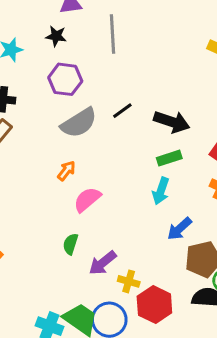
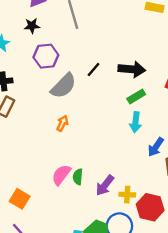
pink semicircle: (87, 199) -> (61, 175), moved

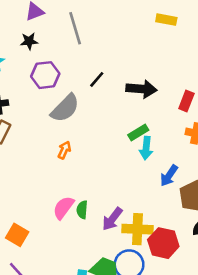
black line: (93, 70) -> (97, 79), moved
green rectangle: (136, 97) -> (138, 133), moved
yellow cross: (127, 195) -> (137, 229), size x1.6

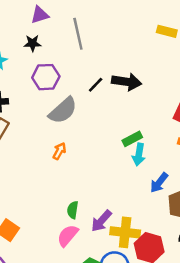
black arrow: (141, 89) -> (127, 82), moved
pink semicircle: (63, 208) -> (68, 236), moved

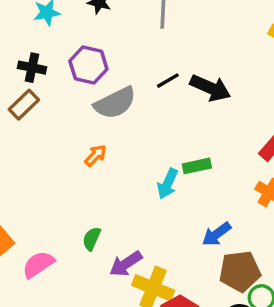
purple hexagon: (46, 77) -> (88, 65), moved
cyan arrow: (139, 155) -> (168, 184), moved
pink semicircle: (68, 236) -> (38, 264), moved

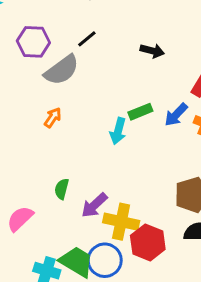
black line: (168, 81) -> (87, 39), moved
black arrow: (210, 88) -> (152, 51), moved, size x0.7
blue arrow: (217, 234) -> (176, 115), moved

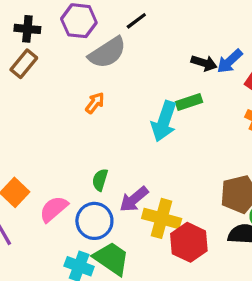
black arrow: (152, 51) -> (204, 63), moved
blue arrow: (176, 115) -> (230, 61), moved
cyan arrow: (118, 131) -> (164, 121), size x1.4
blue circle: (105, 260) -> (94, 221), moved

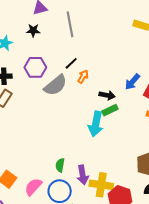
black arrow: (204, 63) -> (107, 95), moved
orange arrow: (95, 103) -> (83, 77), moved
purple arrow: (134, 199) -> (83, 175), turned -54

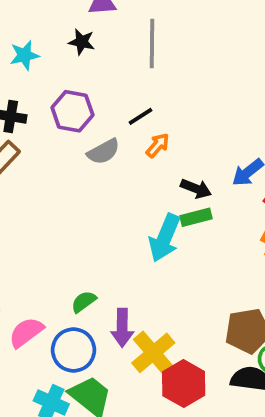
gray semicircle: (55, 85) -> (103, 152), size x0.7
green semicircle: (60, 165) -> (84, 302), turned 32
yellow cross: (101, 185) -> (153, 353), turned 30

